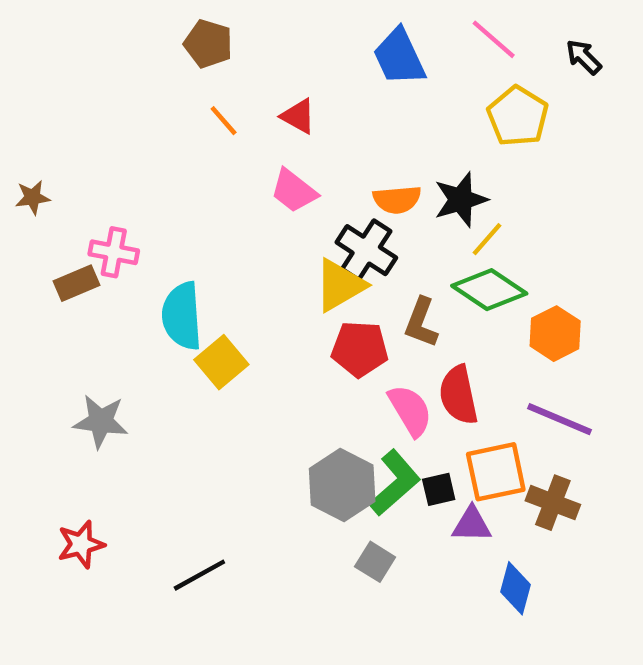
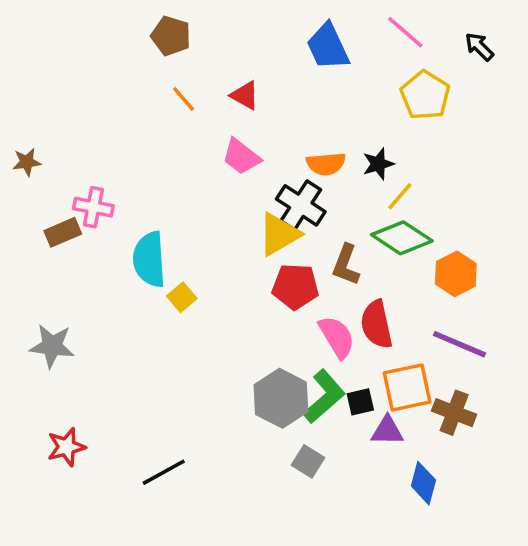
black star: (461, 200) -> (378, 164), size x0.7
yellow square: (221, 362) -> (182, 297), size x0.7
gray star: (101, 421) -> (52, 346), moved

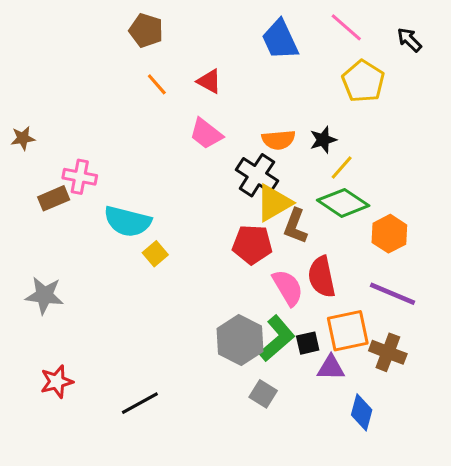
yellow triangle: (279, 234) -> (274, 203), moved
cyan semicircle: (149, 259) -> (128, 221), turned -72

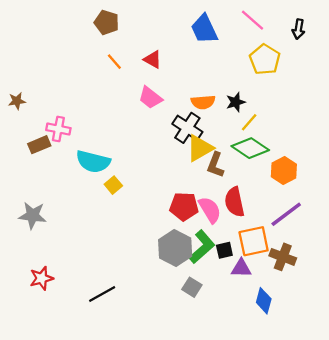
black arrow: (409, 40) -> (298, 29), turned -126
red pentagon: (252, 245) -> (184, 206), moved
purple line: (392, 294) -> (286, 214), turned -60

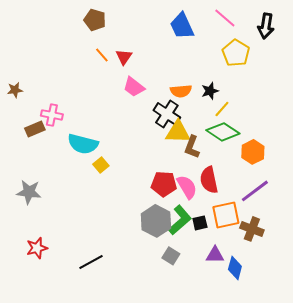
black arrow: (298, 29) -> (266, 26), size x1.4
red triangle: (153, 59) -> (124, 57), moved, turned 36
yellow triangle: (200, 148) -> (178, 132), turned 32
purple triangle: (241, 268) -> (215, 255), moved

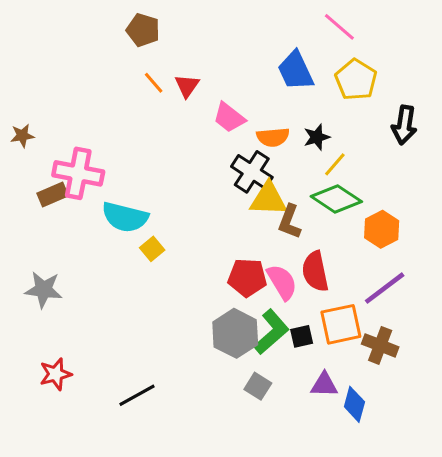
blue trapezoid: (182, 26) -> (296, 71), moved
black arrow: (266, 26) -> (404, 125), moved
pink trapezoid: (134, 87) -> (229, 117), moved
pink cross: (52, 115) -> (78, 173), size x1.5

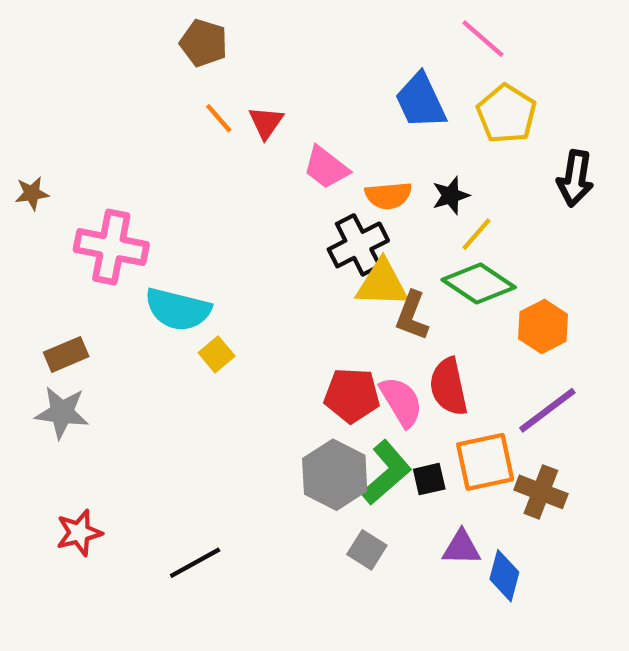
black cross: (252, 172) -> (358, 245), turned 30
brown rectangle: (53, 194) -> (66, 354), moved

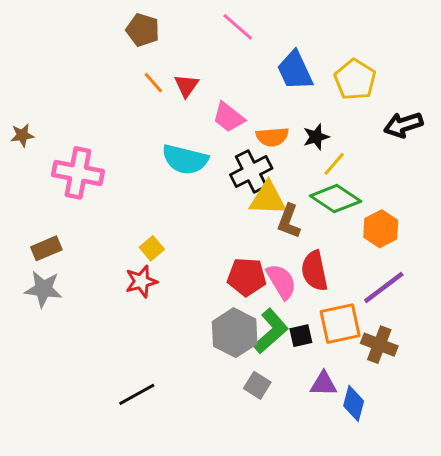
pink line: (483, 39) -> (238, 27), moved
black arrow: (575, 178) -> (403, 125), turned 63
cyan semicircle: (178, 309) -> (185, 159), moved
red star: (79, 533) -> (141, 281), moved

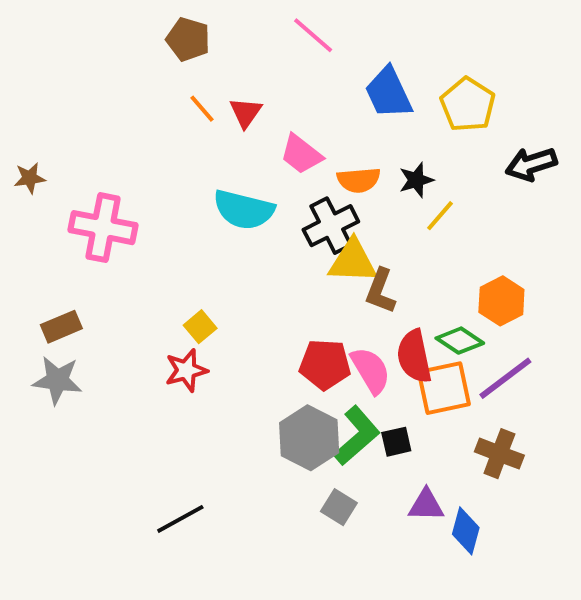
green diamond: (336, 199) -> (460, 341), moved, size x0.7
orange square: (340, 324) -> (444, 388), moved

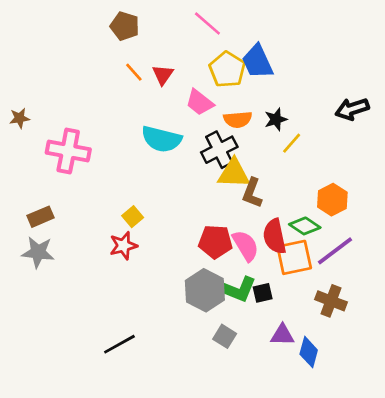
yellow pentagon: (468, 105) -> (227, 70), moved
green L-shape: (357, 436) -> (236, 289), turned 63

